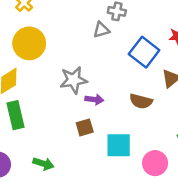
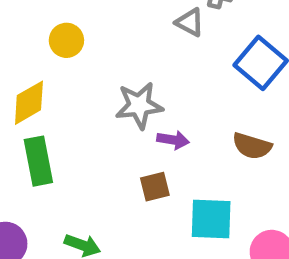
gray triangle: (101, 30) -> (190, 22), turned 42
yellow circle: (29, 43) -> (66, 40), size x0.6

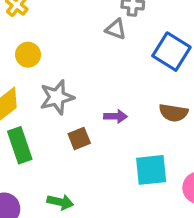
gray star: (139, 105) -> (57, 97), moved
brown square: (155, 187) -> (79, 138), moved

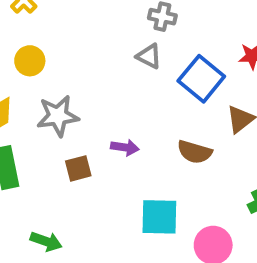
gray triangle: (116, 29) -> (149, 56), moved

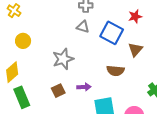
gray star: (58, 116) -> (63, 59), moved
purple arrow: (125, 147) -> (84, 87), moved

